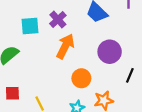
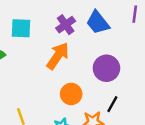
purple cross: (58, 20) -> (66, 25), moved
black line: (130, 75) -> (112, 104), moved

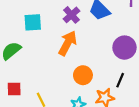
purple circle: (106, 68) -> (124, 48), moved

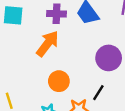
purple cross: (71, 15) -> (56, 14), turned 35

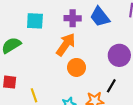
orange circle: (59, 81) -> (76, 67), moved

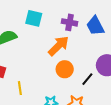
black line: (111, 86) -> (87, 79), moved

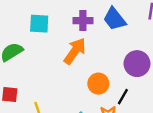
orange circle: (65, 69) -> (98, 84), moved
black line: (87, 79) -> (123, 97), moved

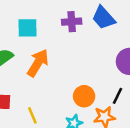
orange arrow: (75, 51) -> (38, 63), moved
orange circle: (98, 84) -> (84, 96), moved

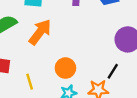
orange circle: (84, 96) -> (65, 68), moved

